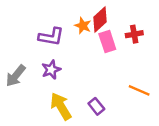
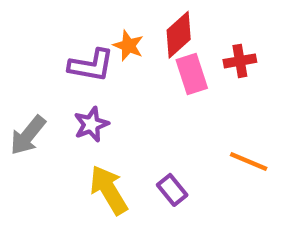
orange star: (83, 26) -> (128, 46), moved

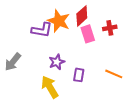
orange star: (128, 46) -> (59, 21), size x1.6
purple star: (91, 124) -> (57, 62), moved
purple rectangle: (172, 190) -> (79, 75), moved, turned 48

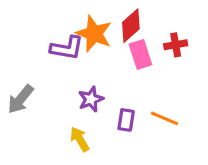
orange line: (114, 74) -> (164, 118), moved
yellow arrow: (50, 87) -> (80, 139), size x0.7

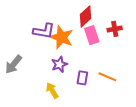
orange star: (94, 34) -> (62, 37), moved

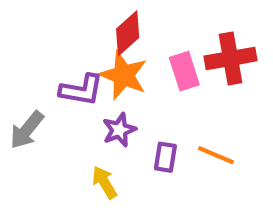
red diamond: (85, 16) -> (128, 33), moved
red cross: (115, 29) -> (231, 58), size x1.6
purple L-shape: (44, 31) -> (81, 90), moved

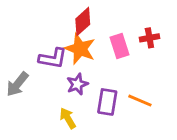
red cross: (231, 58) -> (149, 38), size x0.6
purple rectangle: (165, 157) -> (107, 102), size x1.4

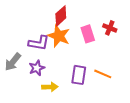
red cross: (149, 38) -> (110, 28), turned 32
purple star: (77, 84) -> (37, 68), moved
yellow arrow: (68, 118) -> (50, 87), turned 119

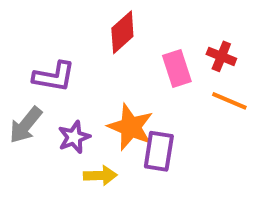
orange star: (59, 36) -> (131, 127), moved
purple L-shape: (39, 43) -> (54, 77), moved
orange line: (103, 74) -> (229, 101), moved

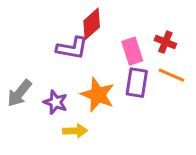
purple L-shape: (54, 77) -> (72, 48), moved
purple star: (74, 137) -> (56, 102), turned -30
purple rectangle: (159, 151) -> (137, 83), moved

